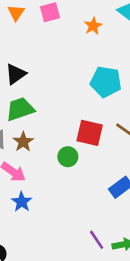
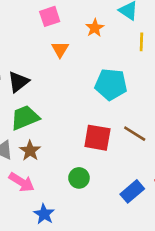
orange triangle: (16, 13) -> (60, 49), moved
green circle: (68, 157) -> (79, 178), moved
blue star: (22, 202) -> (44, 214), moved

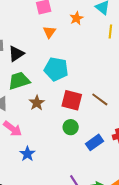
cyan pentagon: (111, 84) -> (56, 69), moved
brown star: (30, 151) -> (37, 103), moved
green circle: (79, 178) -> (71, 127), moved

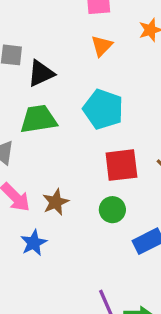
red square: (72, 100) -> (121, 165), turned -30
brown star: (37, 103) -> (56, 202), moved

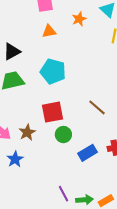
orange triangle: (102, 46) -> (49, 31), turned 40
red square: (121, 165) -> (53, 112), moved

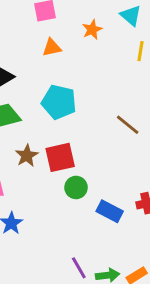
brown line: (97, 107) -> (128, 125), moved
brown star: (27, 132) -> (27, 156), moved
blue rectangle: (88, 153) -> (110, 211), turned 60

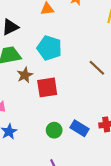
brown star: (27, 156) -> (25, 75), moved
green circle: (76, 187) -> (54, 130), moved

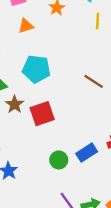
blue rectangle: (80, 128) -> (87, 153), turned -54

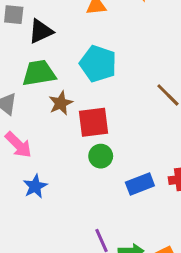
green circle: (59, 160) -> (101, 156), moved

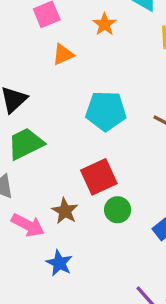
cyan pentagon: (98, 64) -> (106, 111), moved
brown star: (61, 103) -> (65, 211), moved

